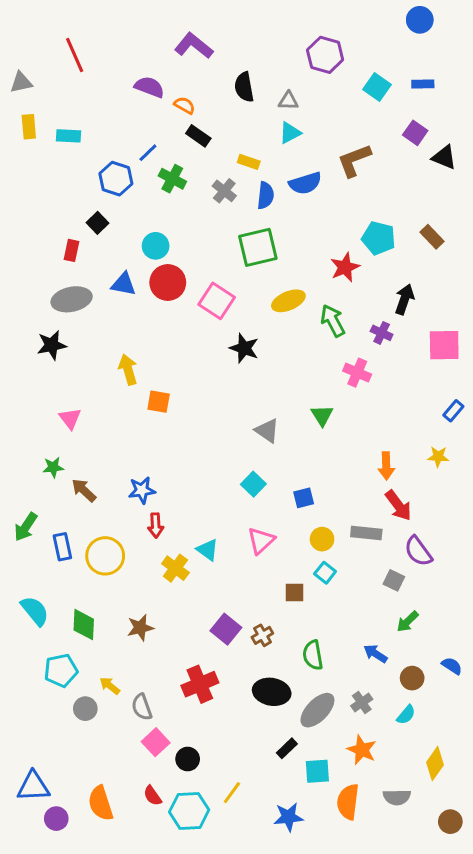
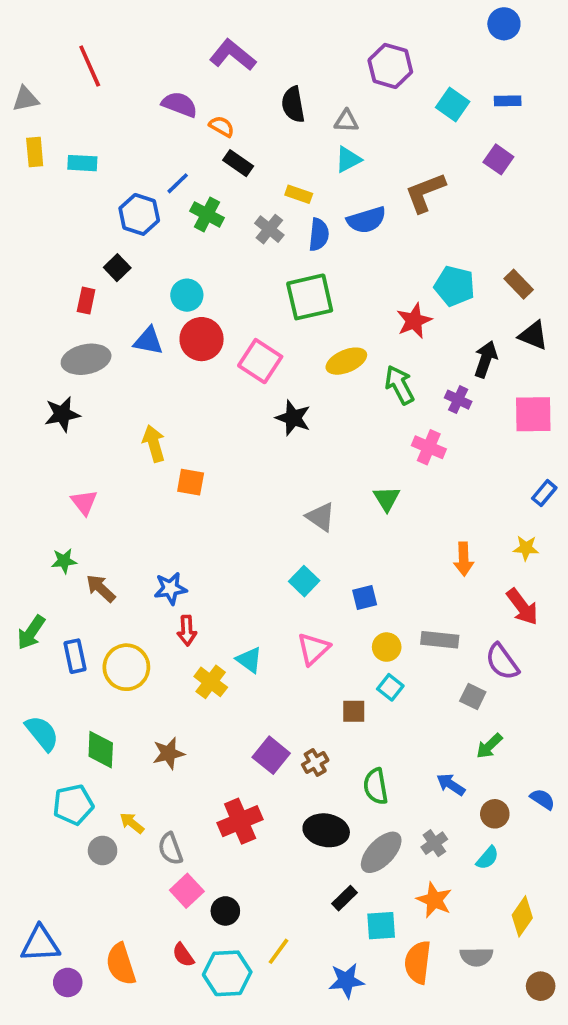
black triangle: (444, 157) -> (533, 335), moved
red arrow: (398, 505) -> (522, 607), moved

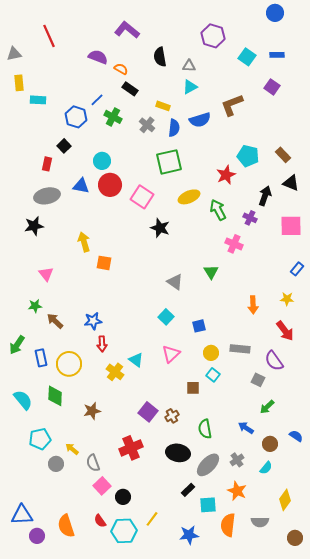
cyan rectangle: (82, 163) -> (38, 100), moved
green diamond: (101, 750) -> (55, 396), moved

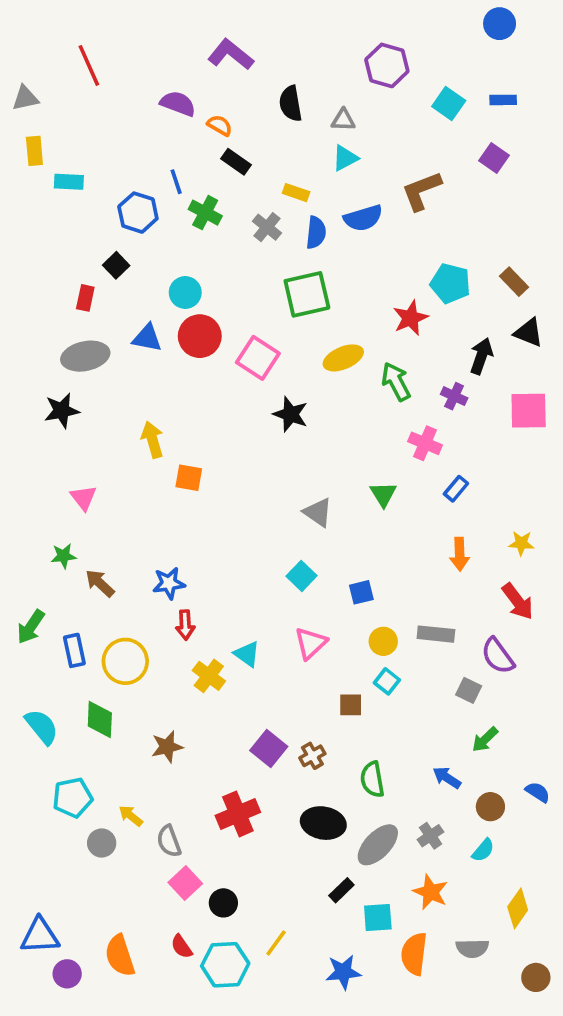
blue line: (97, 100) -> (176, 182), turned -64
blue rectangle: (297, 269) -> (456, 489), moved

